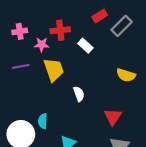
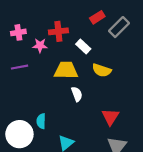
yellow trapezoid: (54, 70) -> (66, 70), moved, turned -70
yellow semicircle: (126, 75) -> (102, 70), moved

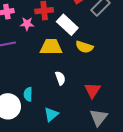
white rectangle: (83, 47) -> (67, 25), size x1.5
white semicircle: (77, 94) -> (60, 78), moved

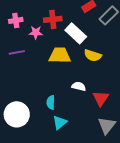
white semicircle: (60, 78) -> (79, 86), moved, turned -56
cyan semicircle: (28, 94) -> (51, 102), moved

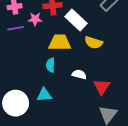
purple line: (17, 52) -> (16, 28), moved
cyan semicircle: (51, 102) -> (50, 65), moved
cyan triangle: (60, 122) -> (44, 95), moved, turned 35

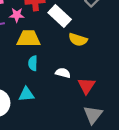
yellow trapezoid: (60, 43) -> (29, 39), moved

